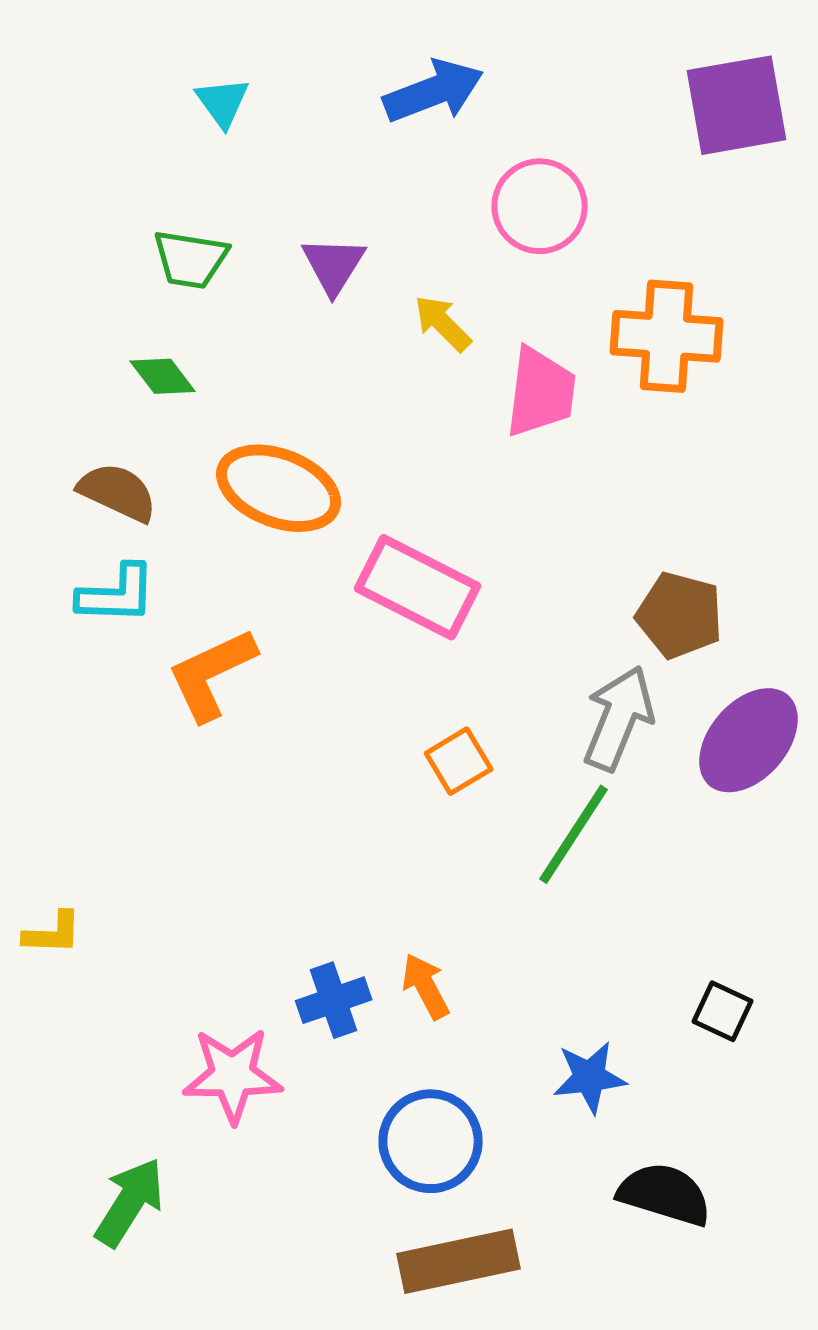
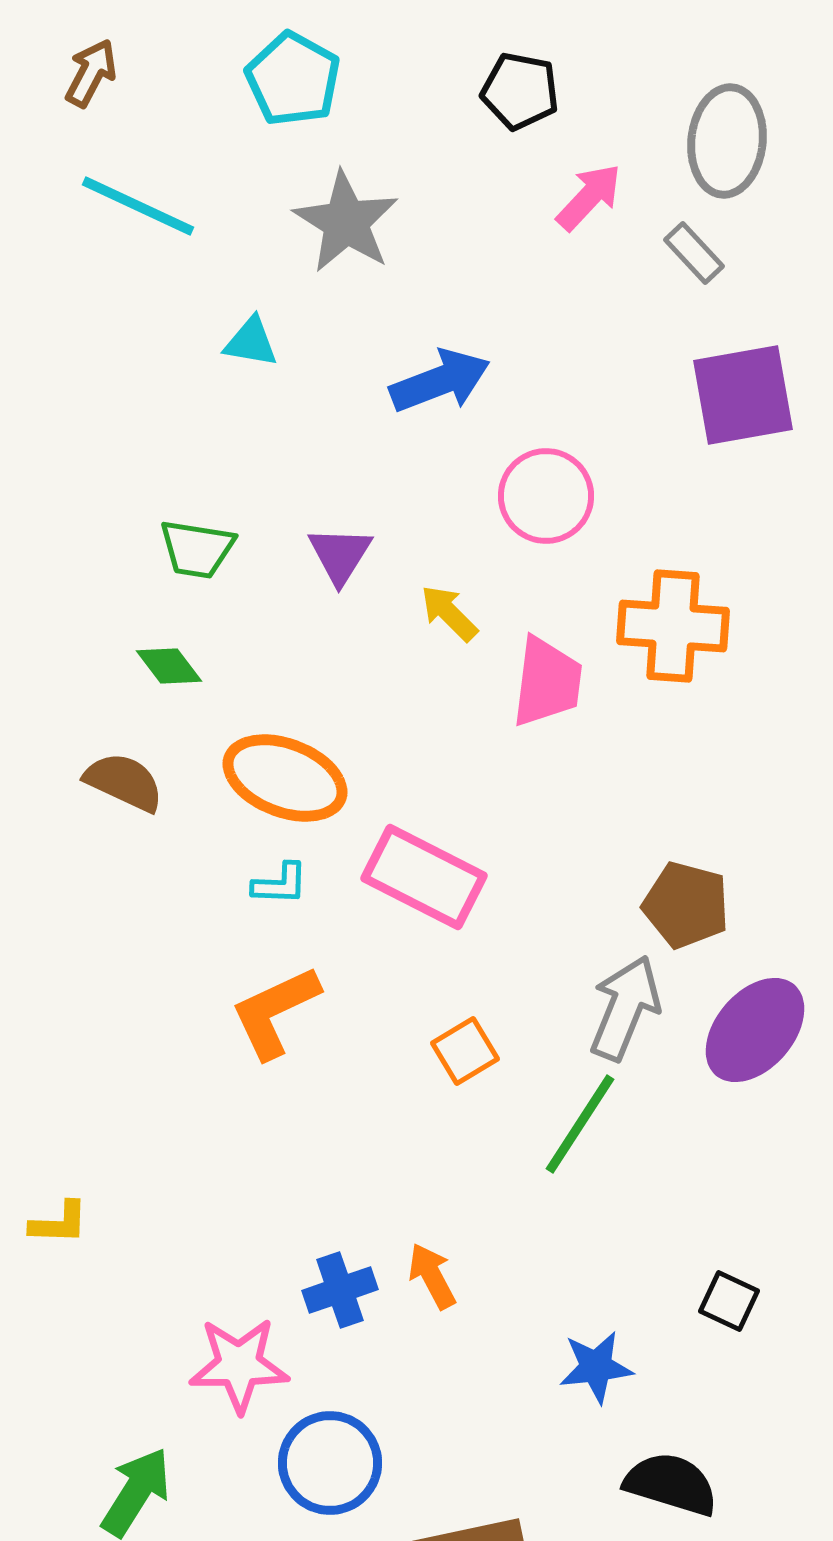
cyan triangle: (223, 102) -> (251, 342), moved, turned -44
cyan L-shape: (117, 594) -> (280, 884), moved, size x0.7
orange L-shape: (212, 674) -> (275, 1012), moved
blue circle: (431, 1141) -> (330, 1463), moved

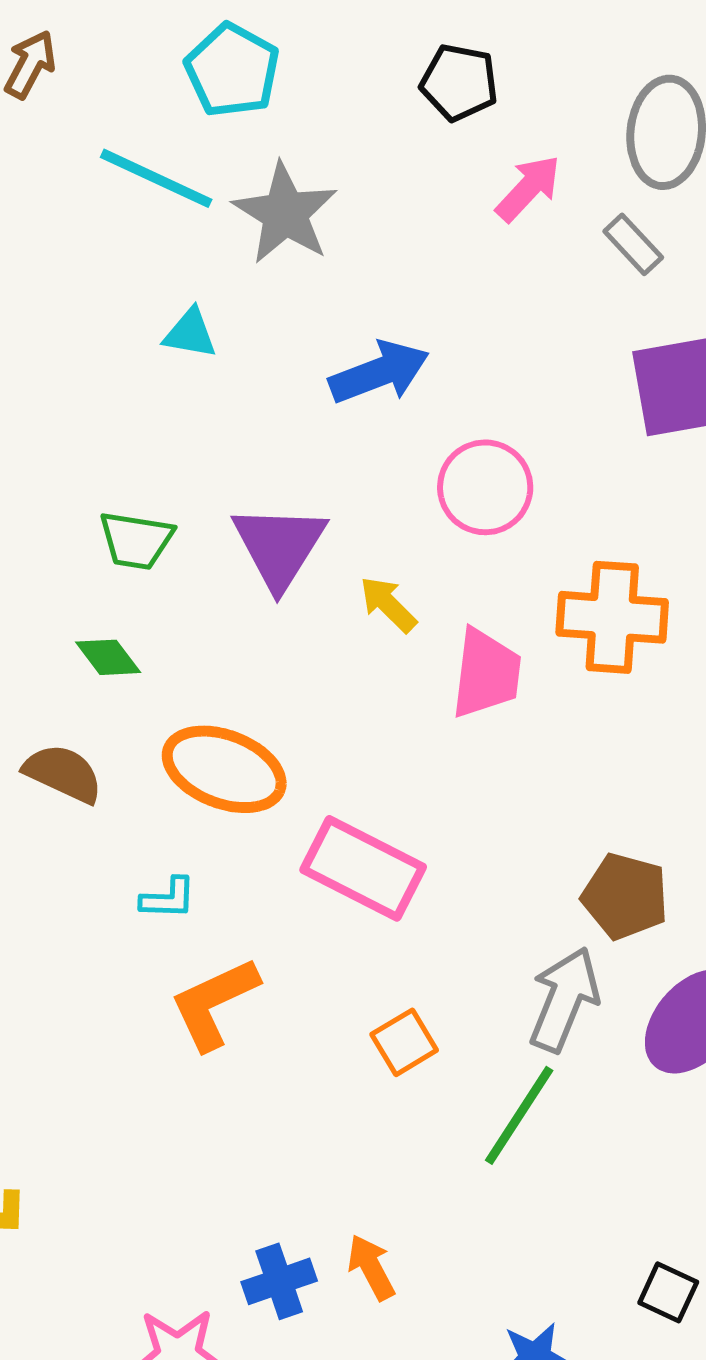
cyan line: (138, 206) -> (156, 178), moved
purple triangle: (340, 555) -> (279, 546), size x1.5
cyan L-shape: (280, 884) -> (168, 898), moved

